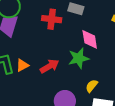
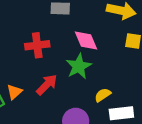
red cross: (52, 19) -> (37, 45), moved
yellow semicircle: (92, 86) -> (103, 95), turned 32

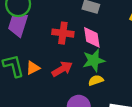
pink diamond: (86, 41) -> (92, 37), moved
yellow semicircle: (103, 95) -> (96, 80), moved

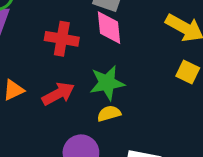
pink diamond: (92, 37) -> (109, 28), moved

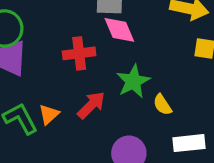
yellow semicircle: (109, 113) -> (162, 105), moved, turned -90

